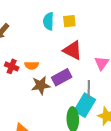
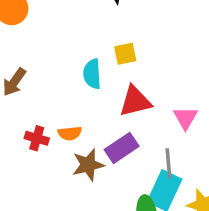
cyan semicircle: (48, 21) -> (92, 74), moved
red triangle: (73, 50) -> (135, 101), turned -35

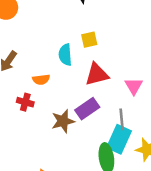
orange semicircle: (70, 133) -> (41, 80), moved

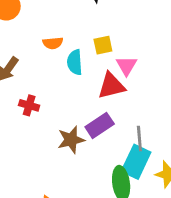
orange semicircle: (41, 80) -> (53, 43), moved
pink triangle: (134, 86) -> (126, 66), moved
red cross: (25, 102) -> (29, 105), moved

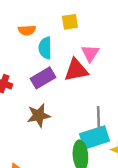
yellow square: (103, 45) -> (70, 22), moved
purple rectangle: (100, 125) -> (43, 78), moved
cyan rectangle: (136, 162) -> (94, 137), turned 44

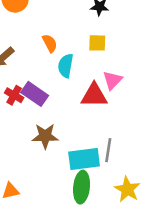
orange semicircle: (27, 30) -> (50, 43), turned -126
purple rectangle: (43, 78) -> (35, 94), moved, turned 55
cyan rectangle: (94, 137) -> (84, 159), moved

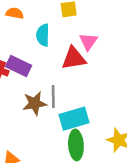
orange semicircle: (50, 43) -> (15, 13), moved, turned -42
gray line: (108, 150) -> (53, 97), moved

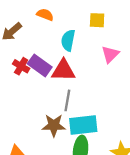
red triangle: (74, 58) -> (63, 70), moved
brown star: (35, 103) -> (54, 125), moved

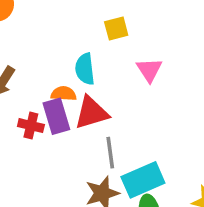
orange semicircle: (45, 15) -> (64, 94), moved
purple rectangle: (40, 65) -> (56, 116), turned 55

